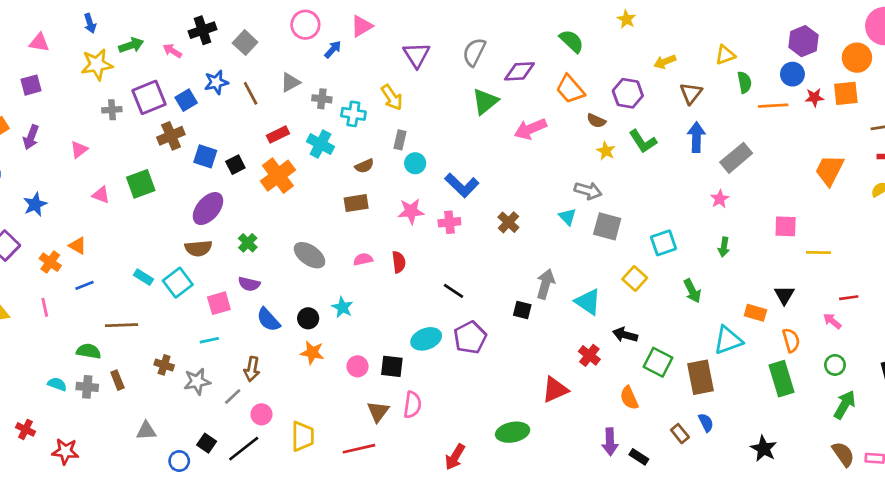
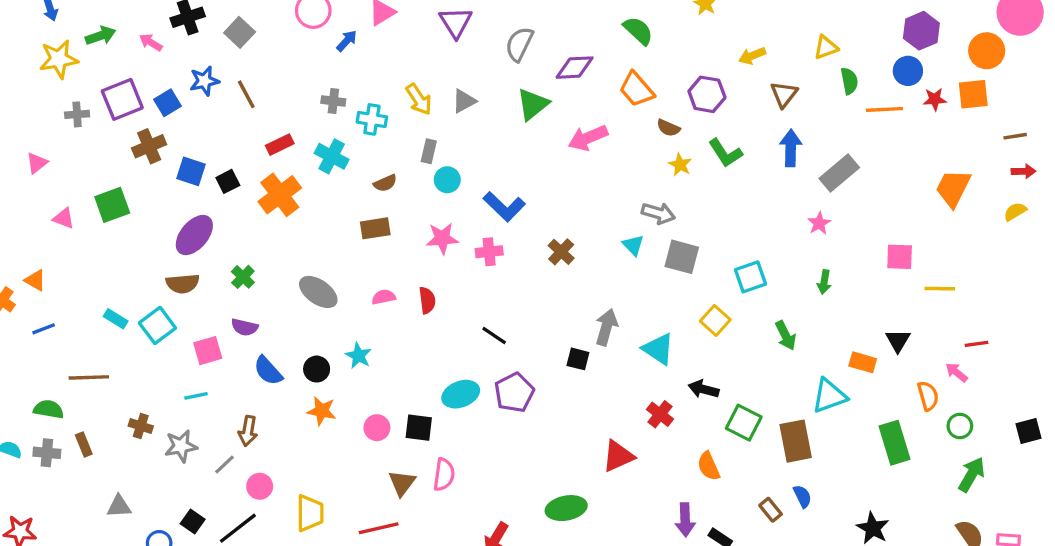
purple triangle: (417, 55) -> (456, 22), moved
gray triangle: (290, 82) -> (464, 101), moved
orange semicircle: (791, 340) -> (928, 396), moved

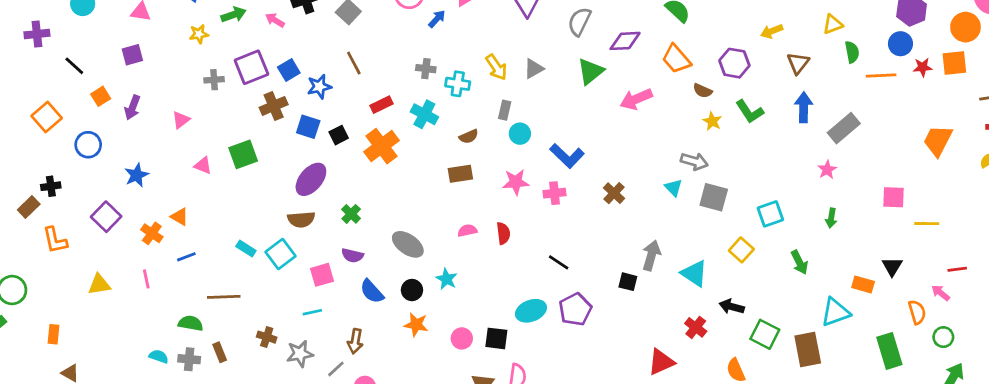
yellow star: (59, 59) -> (199, 34), size x0.6
blue star: (204, 81) -> (319, 87), moved
gray ellipse: (318, 292) -> (408, 244), moved

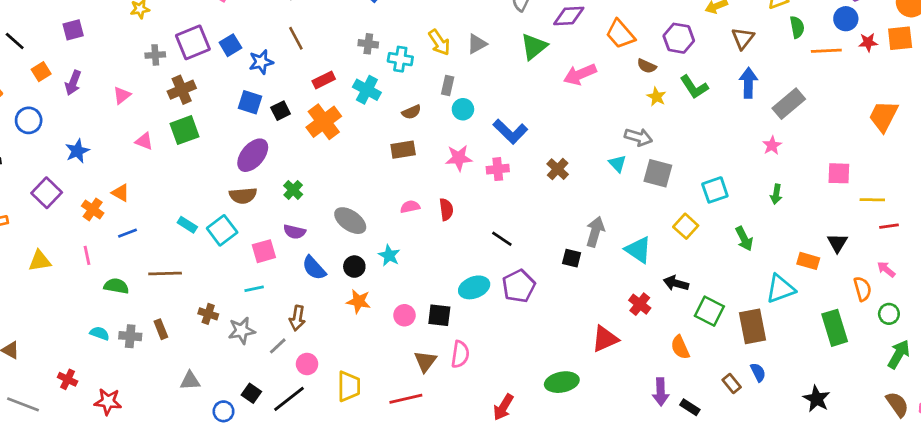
brown cross: (274, 106) -> (182, 90), moved
red line: (957, 269) -> (889, 226), moved
green semicircle: (191, 323) -> (116, 286), moved

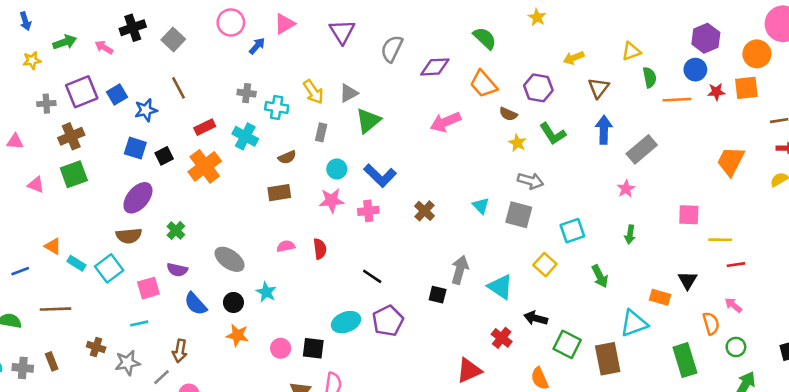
green triangle: (534, 47) -> (368, 121), moved
pink triangle: (122, 95) -> (15, 142), turned 42
cyan circle: (463, 109) -> (337, 169), moved
gray arrow: (638, 137) -> (530, 181), moved
orange triangle: (120, 193) -> (53, 246), moved

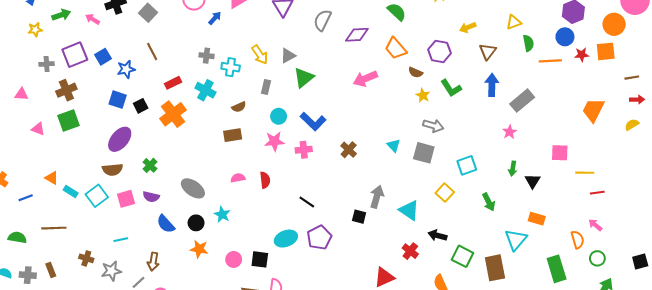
black triangle: (688, 280) -> (533, 181), moved
pink square: (148, 288) -> (126, 199), moved
cyan triangle: (634, 323) -> (516, 240), turned -30

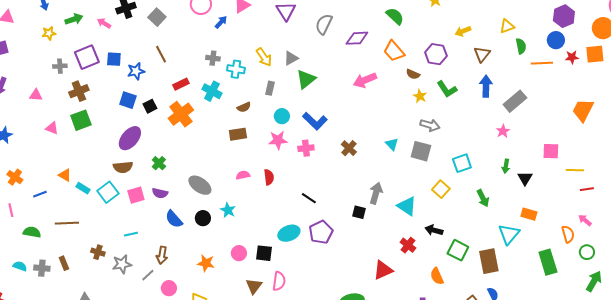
blue square: (103, 57) -> (114, 59), turned 35
orange star: (199, 249) -> (206, 263), moved

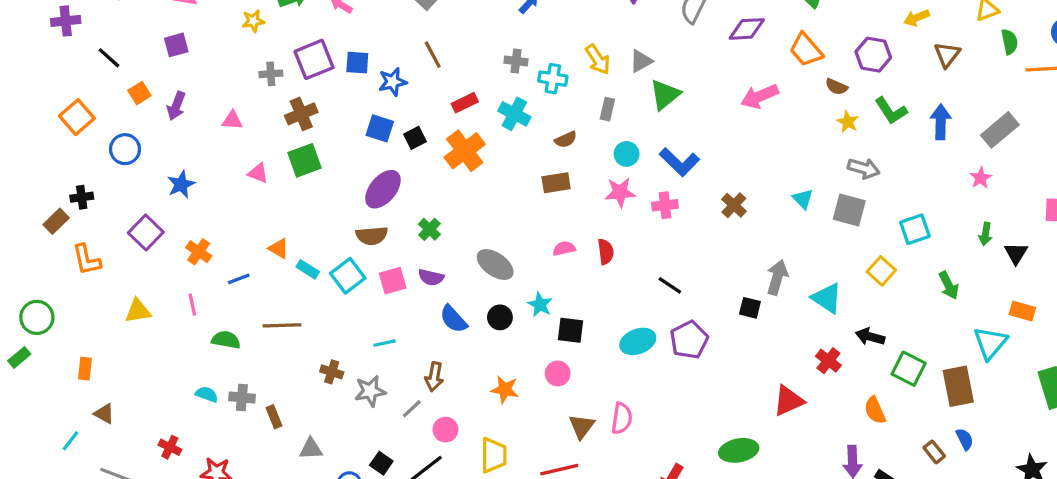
blue arrow: (486, 86) -> (941, 122), moved
black square: (264, 253) -> (570, 330), moved
brown rectangle: (64, 263) -> (274, 417), moved

